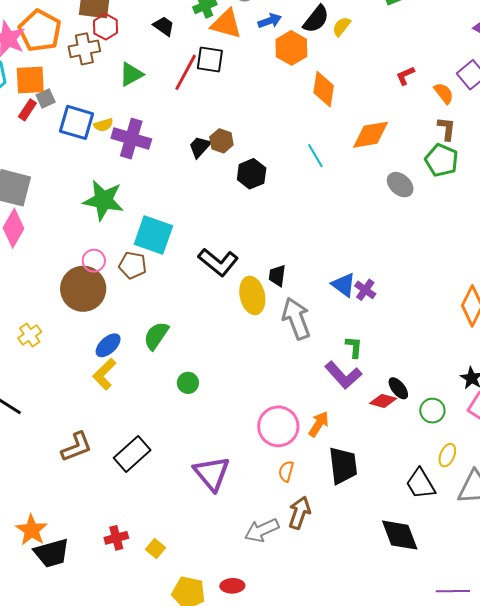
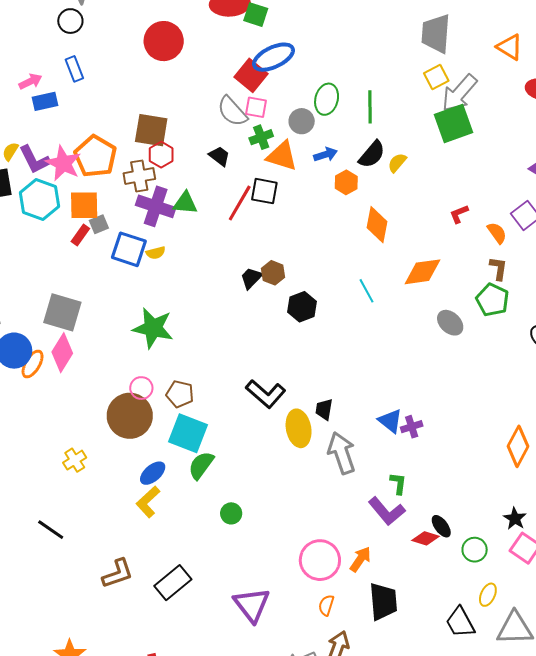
orange hexagon: (291, 48) -> (346, 182), size x0.7
green triangle: (131, 74) -> (185, 203), turned 32
purple cross: (131, 139) -> (156, 206), moved
cyan square: (153, 235) -> (188, 433), moved
purple cross: (365, 290) -> (412, 427), turned 35

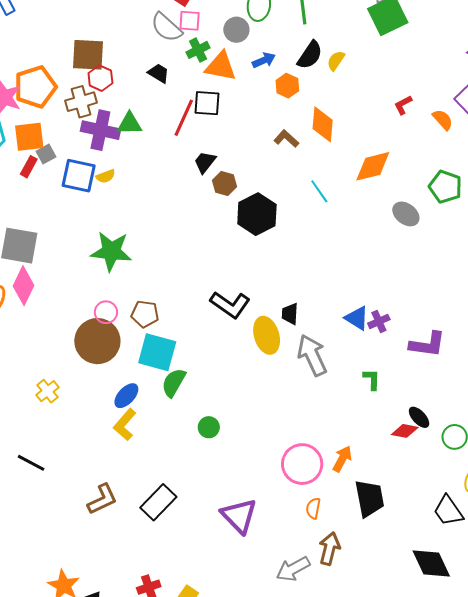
orange pentagon: (95, 156) -> (35, 87), turned 30
brown L-shape: (498, 268) -> (286, 139), moved, turned -50
black trapezoid: (251, 278) -> (205, 162), moved
black hexagon: (302, 307) -> (257, 214), size x1.4
purple L-shape: (387, 511) -> (427, 344), moved, turned -36

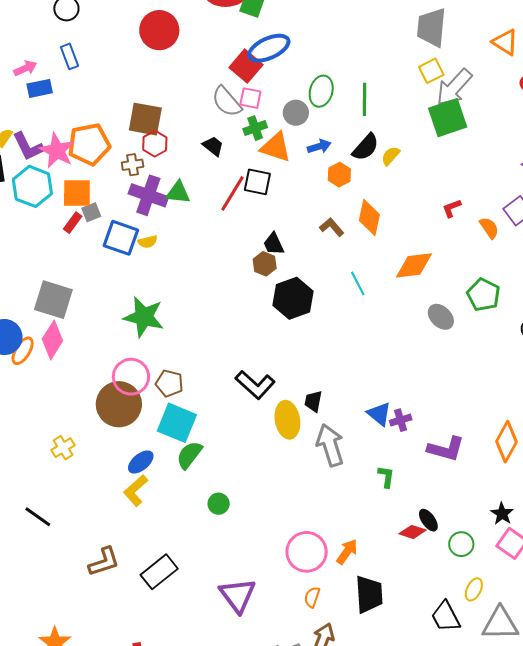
brown cross: (81, 102) -> (133, 165), size x0.7
black trapezoid: (205, 162) -> (274, 244), moved, turned -70
pink circle: (106, 312) -> (131, 377), size x1.6

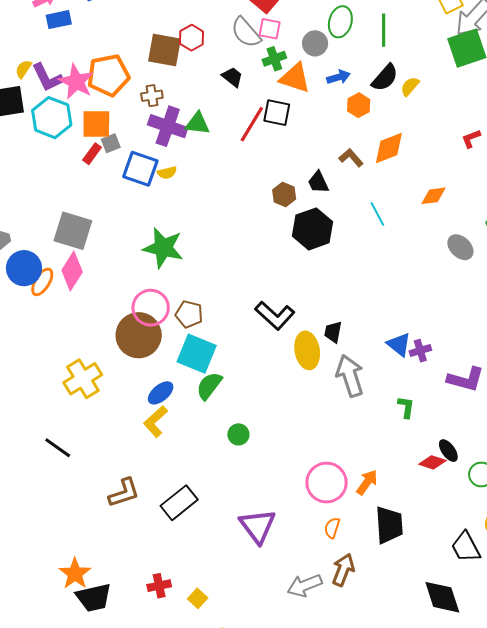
red hexagon: (155, 144) -> (192, 38), moved
orange diamond: (369, 217) -> (389, 148), turned 57
black trapezoid: (274, 244) -> (318, 182), moved
orange diamond: (414, 265) -> (433, 196), size x0.7
yellow cross: (63, 448) -> (83, 379), size x1.6

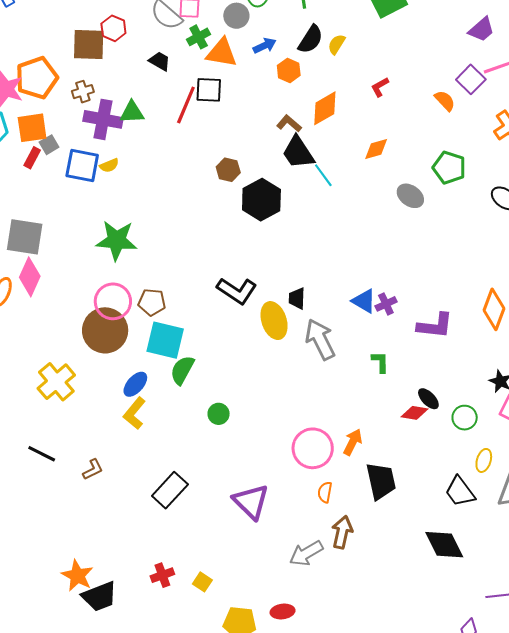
red L-shape: (471, 139) -> (380, 87), moved
black trapezoid: (318, 182) -> (298, 152), moved, size x1.5
brown L-shape: (124, 493) -> (93, 469), moved, size x0.7

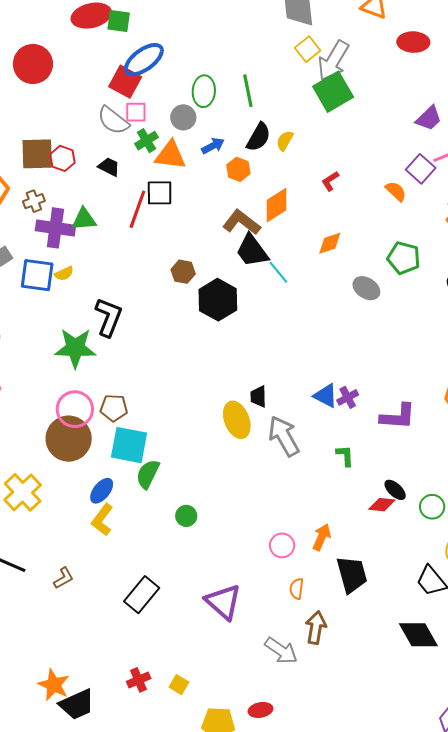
red hexagon: (113, 28) -> (62, 158), moved
brown L-shape: (289, 123) -> (241, 222), size x1.5
black L-shape: (237, 291) -> (109, 317), moved, turned -99
pink circle: (313, 448) -> (282, 545), size x0.6
gray arrow: (306, 553) -> (281, 651), turned -112

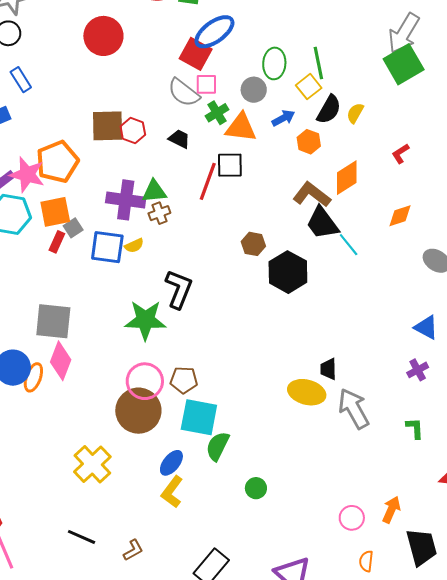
yellow square: (308, 49) -> (309, 87), moved
brown cross: (34, 201) -> (159, 213), moved
blue triangle: (326, 396) -> (426, 327), moved
yellow ellipse: (237, 420) -> (307, 392), turned -54

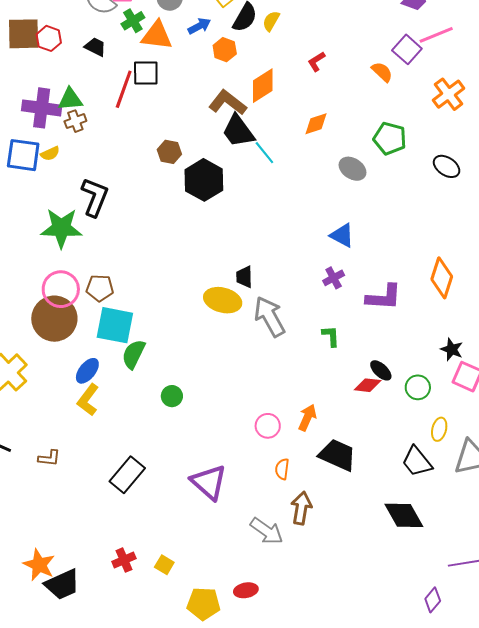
black trapezoid: (422, 547) -> (337, 455), turned -51
brown L-shape: (133, 550) -> (49, 458), turned 35

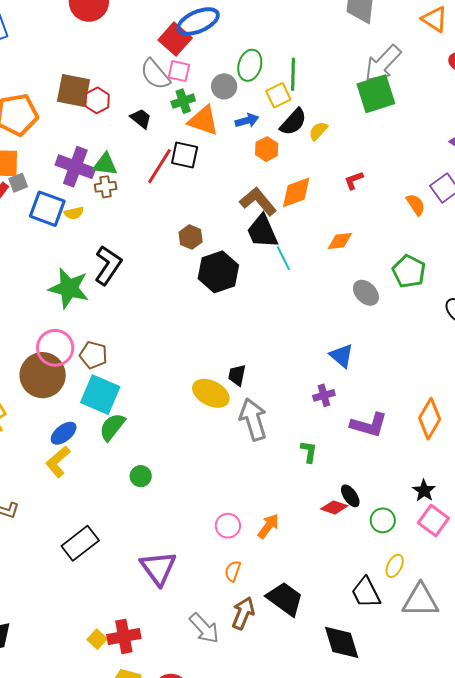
black trapezoid: (337, 455) -> (285, 599), moved
red cross: (124, 560) -> (124, 636), moved, size x1.4

